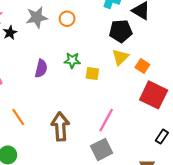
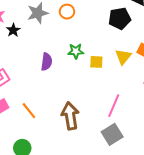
yellow triangle: (120, 57) -> (123, 57), moved

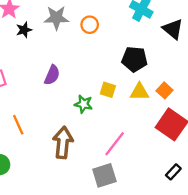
black pentagon: (120, 18) -> (135, 59), moved
green star: (76, 51) -> (84, 104), moved
yellow triangle: (123, 57) -> (139, 92), turned 36

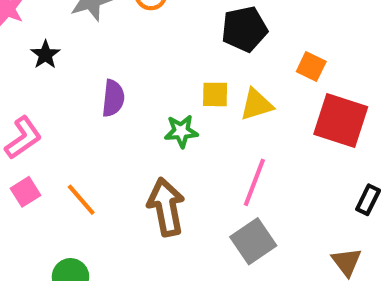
black star: (24, 30) -> (45, 55), moved
yellow triangle: (139, 92) -> (257, 105), moved

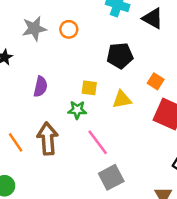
yellow square: (215, 94) -> (89, 88), moved
pink line: (254, 182) -> (98, 142), moved, turned -64
brown arrow: (166, 207) -> (48, 139), moved

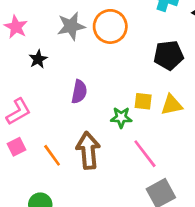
orange circle: (69, 29) -> (110, 26), size x1.6
yellow square: (89, 88) -> (143, 101), moved

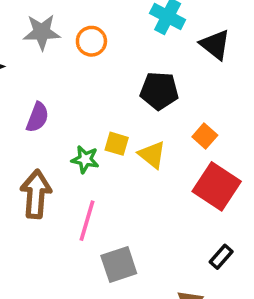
orange circle: (110, 26) -> (91, 41), size x0.7
yellow triangle: (172, 105) -> (152, 155), turned 40
pink line: (145, 154) -> (87, 221), moved, turned 44

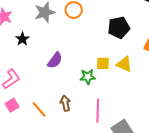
purple semicircle: (37, 117) -> (55, 60), turned 30
brown arrow: (36, 194) -> (65, 103), size x0.6

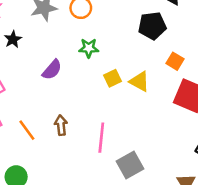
black pentagon: (119, 28) -> (152, 26), moved
yellow square: (103, 63) -> (112, 78), turned -32
green star: (88, 77) -> (89, 48), moved

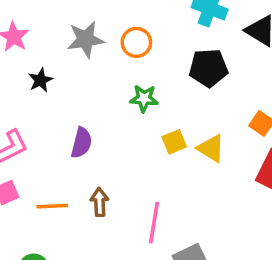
black pentagon: (152, 26) -> (208, 68), moved
purple semicircle: (52, 70) -> (81, 143), moved, turned -30
orange line: (27, 130) -> (52, 206), turned -60

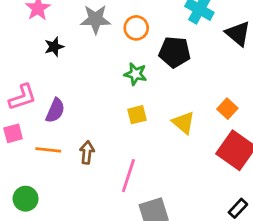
black pentagon: (208, 68) -> (175, 52), moved
yellow square: (174, 142) -> (137, 115), moved
purple semicircle: (81, 143) -> (55, 110), moved

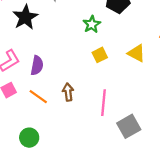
black star: (54, 47) -> (25, 17), size x1.6
green star: (135, 74) -> (92, 24), turned -30
orange line: (48, 150) -> (38, 97), turned 42

